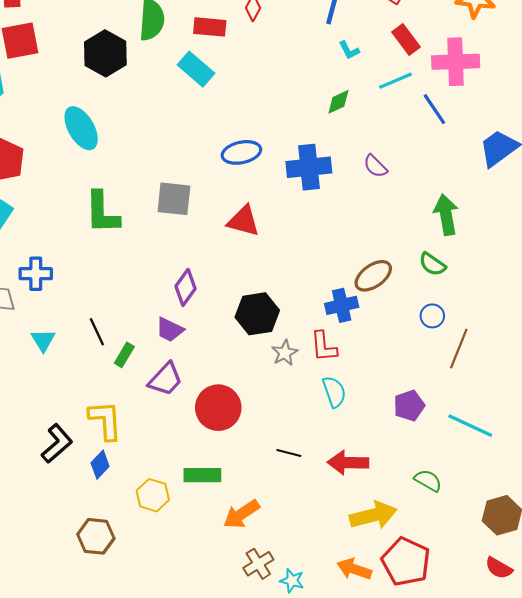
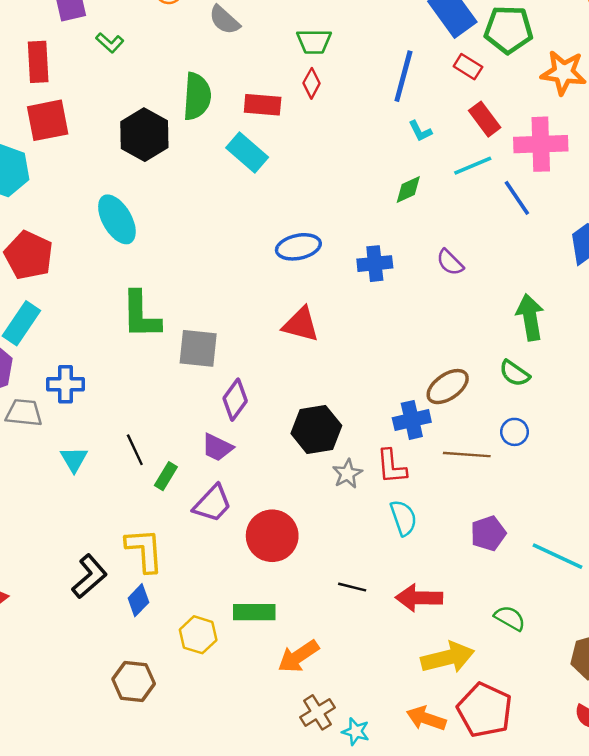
blue cross: (309, 167) -> (375, 264), size x0.7
gray square: (174, 199) -> (198, 348), moved
brown line: (459, 349) -> (467, 455), moved, turned 72

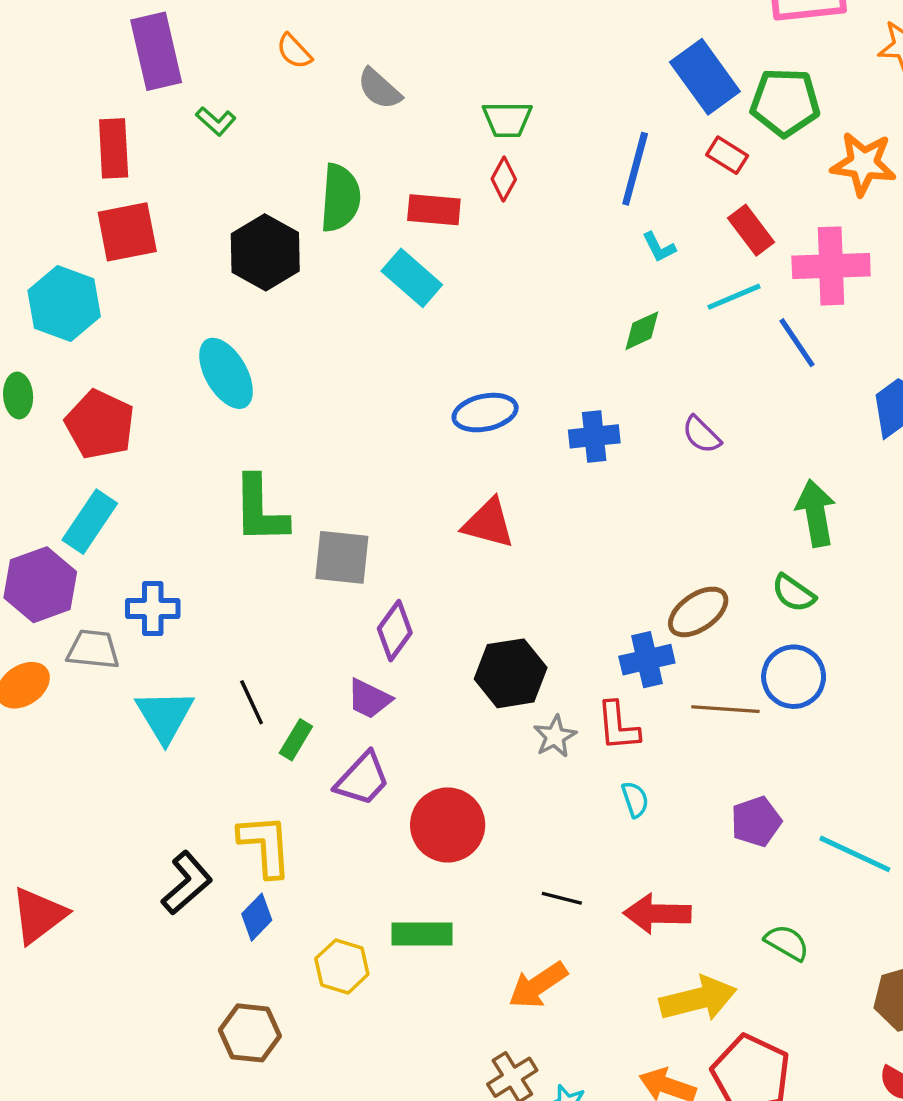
blue circle: (514, 432) -> (794, 677), size x1.6
cyan triangle: (74, 459) -> (165, 716), size x1.5
cyan semicircle: (403, 518) -> (635, 799), size x0.7
orange arrow: (298, 656) -> (538, 985), moved

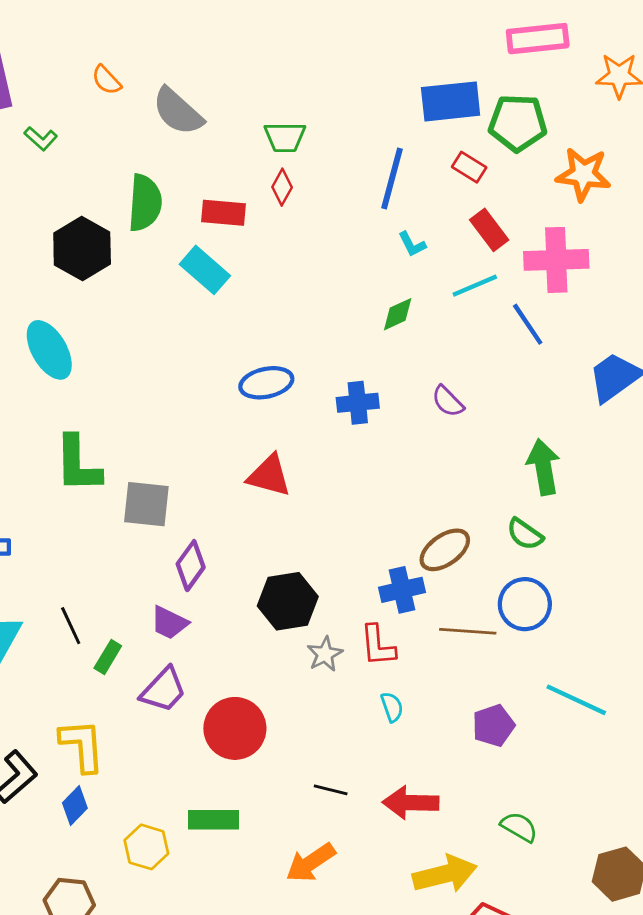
blue rectangle: (705, 77) -> (451, 101), turned -60
gray semicircle: (379, 89) -> (178, 111), size x1.4
cyan line: (855, 854) -> (576, 700), moved

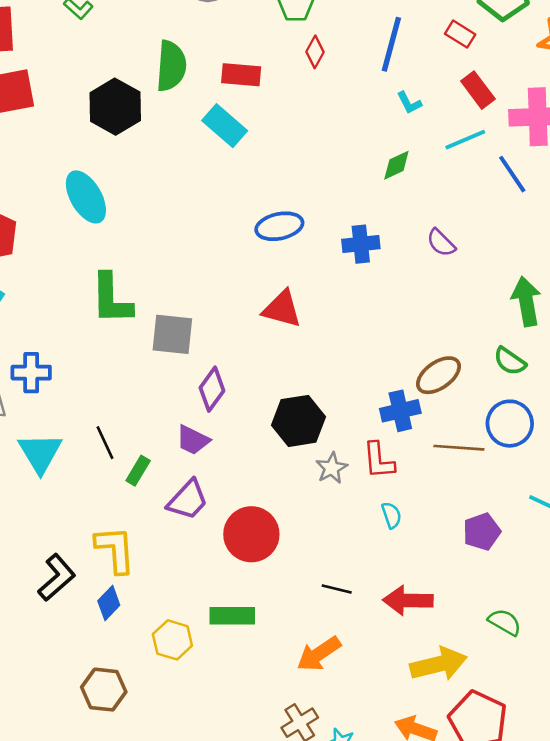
red diamond: (282, 187) -> (315, 52), moved

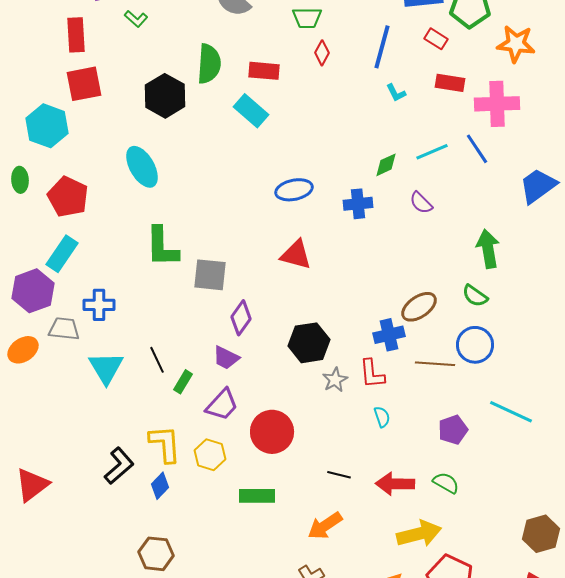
red rectangle: (478, 90) -> (450, 83), turned -44
cyan line: (465, 140) -> (432, 152), moved
green diamond: (396, 165) -> (386, 165), moved
green semicircle: (505, 622) -> (446, 483), moved
yellow hexagon: (172, 640) -> (210, 455), moved

